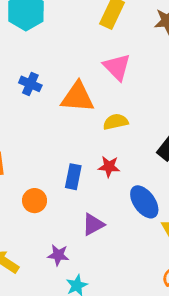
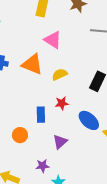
orange triangle: (78, 97) -> (32, 64), turned 30

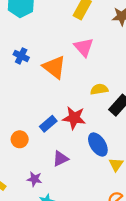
yellow semicircle: (60, 74) -> (99, 89), moved
red star: (62, 103) -> (74, 118), size x1.5
blue rectangle: (41, 115) -> (48, 124), turned 35

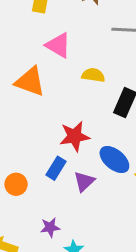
yellow semicircle: (99, 89) -> (93, 75), moved, turned 36
blue rectangle: (48, 124) -> (56, 168), moved
purple triangle: (60, 159) -> (84, 181), moved

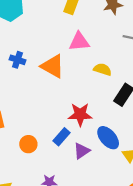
pink triangle: (58, 45) -> (79, 42), turned -45

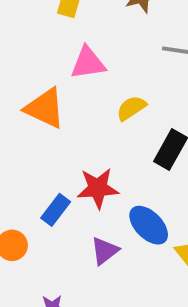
yellow semicircle: (103, 69) -> (131, 108), turned -48
blue rectangle: (61, 137) -> (56, 210), moved

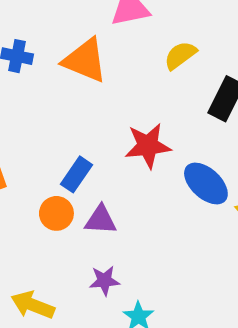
blue rectangle: (56, 210) -> (77, 174), moved
purple triangle: (105, 251) -> (101, 220), moved, turned 44

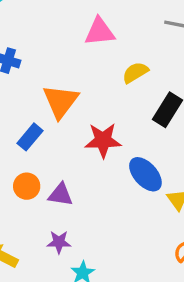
orange triangle: (85, 60) -> (61, 101), moved, turned 39
blue rectangle: (77, 174) -> (30, 137), moved

